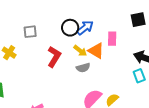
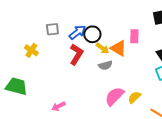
black circle: (70, 28) -> (92, 34), moved
blue arrow: (85, 28) -> (77, 32), moved

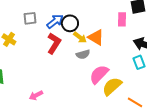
pink rectangle: (134, 36) -> (122, 19), moved
pink semicircle: (114, 96) -> (99, 74), moved
yellow semicircle: (134, 97) -> (112, 86), size x1.5

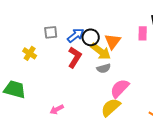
yellow arrow: (80, 37) -> (101, 51), size x1.5
orange triangle: (96, 37) -> (113, 41), moved, turned 36
yellow semicircle: (112, 86) -> (111, 107), moved

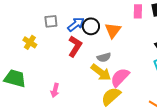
pink rectangle: (143, 33) -> (138, 11), moved
yellow arrow: (101, 51) -> (101, 72), moved
pink arrow: (57, 109) -> (55, 90), moved, turned -48

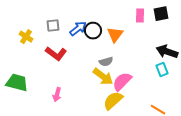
yellow cross: (30, 42) -> (26, 37), moved
red L-shape: (75, 46) -> (56, 54), moved, turned 95

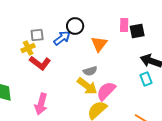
black square: (161, 14) -> (137, 31), moved
black circle: (93, 31) -> (75, 26), moved
yellow cross: (26, 37) -> (28, 48), moved, turned 32
pink arrow: (57, 95) -> (41, 104), size x1.5

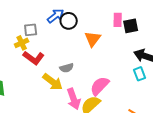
blue arrow: (62, 38) -> (56, 16), moved
gray semicircle: (90, 71) -> (67, 68), moved
yellow arrow: (87, 86) -> (53, 82), moved
pink arrow: (41, 104) -> (74, 99), moved, turned -35

